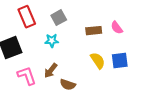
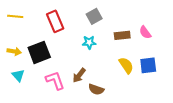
gray square: (59, 18) -> (94, 16), moved
cyan star: (52, 41) -> (89, 42), moved

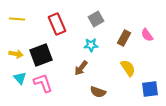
brown rectangle: (122, 35) -> (124, 38), turned -56
blue square: (148, 65) -> (150, 89), moved
brown arrow: (79, 75) -> (81, 68), moved
pink L-shape: (55, 80) -> (43, 83), moved

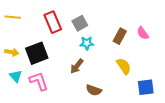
gray square: (96, 19) -> (80, 23), moved

